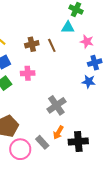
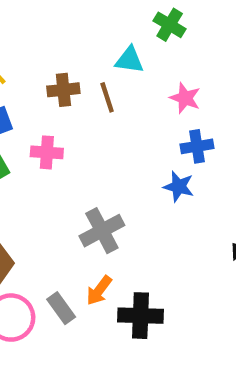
cyan triangle: (68, 27) -> (130, 60), moved

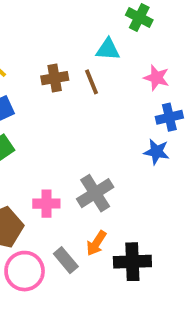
pink cross: (47, 152) -> (46, 204), moved

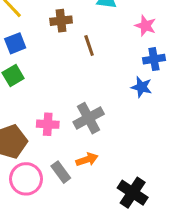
brown line: (92, 82) -> (89, 46), moved
orange arrow: (96, 243) -> (87, 160), turned -145
black cross: (132, 262) -> (133, 193), moved, turned 32

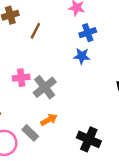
brown line: (89, 46) -> (35, 31), turned 56
pink cross: (48, 124) -> (21, 78), moved

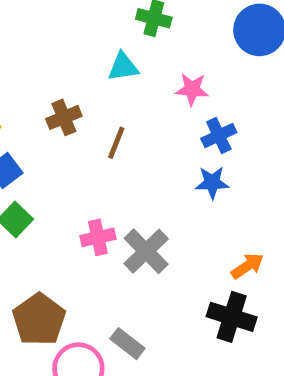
orange arrow: (49, 120) -> (247, 266), moved
black cross: (89, 139) -> (232, 317), moved

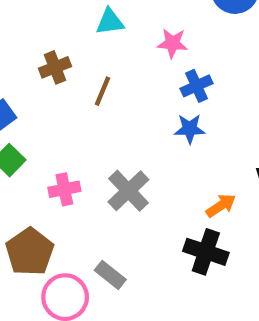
pink cross: (98, 237) -> (64, 189), moved

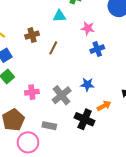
blue star: (190, 129) -> (87, 84), moved
black cross: (206, 252) -> (85, 119), moved
gray rectangle: (110, 275) -> (49, 126), moved, turned -32

